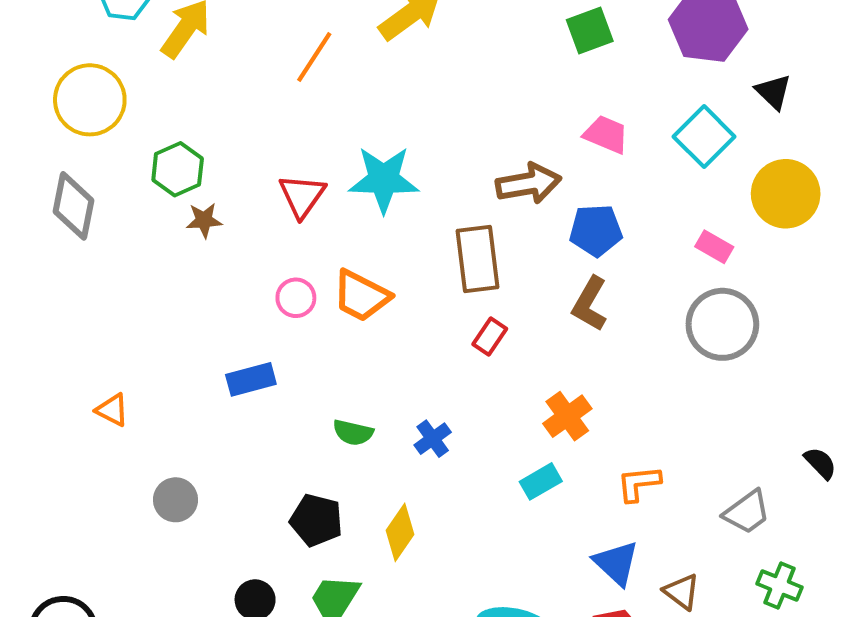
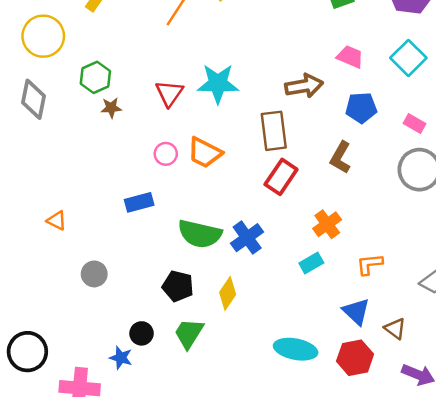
blue pentagon: (596, 230) -> (361, 108), moved
red rectangle: (490, 337) -> (281, 177), size x1.6
green semicircle: (353, 432) -> (200, 234), size x1.8
blue cross: (433, 439) -> (247, 238), size x1.5

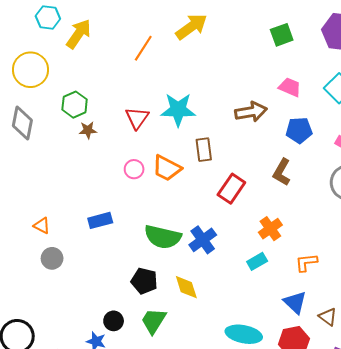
brown rectangle: (274, 131) -> (204, 150), moved, size x0.7
blue rectangle: (139, 202) -> (100, 220), moved
gray circle: (94, 274) -> (52, 258), moved
yellow diamond: (228, 293) -> (186, 287), turned -52

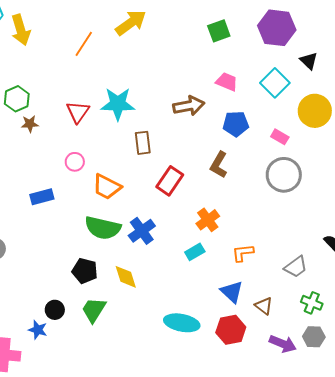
yellow arrow: (79, 34) -> (21, 30), turned 128
orange trapezoid: (167, 168) -> (107, 187), moved
blue rectangle: (100, 220) -> (42, 197), moved

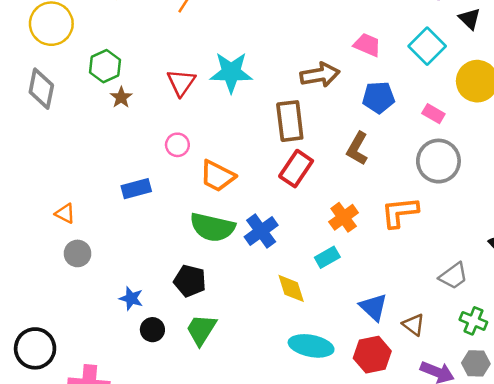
brown star: (30, 124) -> (121, 97), turned -30
brown rectangle: (143, 143) -> (290, 121), moved, size x1.4
orange L-shape: (243, 253) -> (400, 212), moved, size x1.4
yellow diamond: (126, 277) -> (291, 288), moved
blue star: (38, 330) -> (131, 298), moved

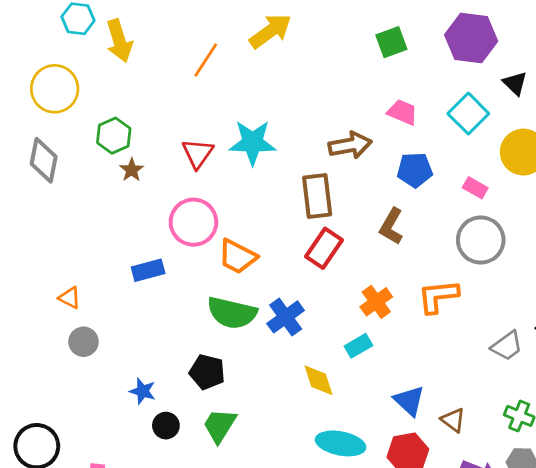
pink circle: (177, 145) -> (193, 222), size x1.8
gray trapezoid: (453, 276) -> (507, 346), moved

